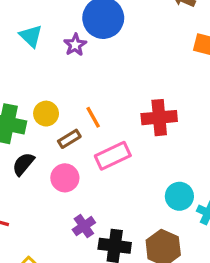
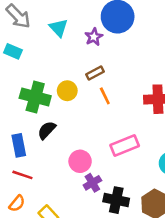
brown rectangle: (69, 139) -> (95, 73), moved
pink rectangle: (113, 156) -> (125, 146), moved
pink circle: (65, 178) -> (80, 161), moved

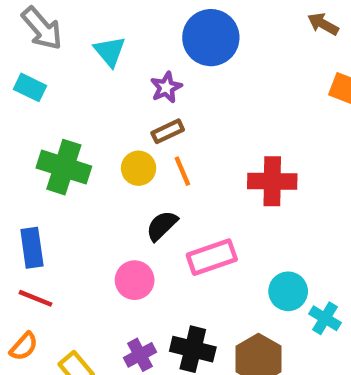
purple star: (94, 37) -> (166, 87), moved
yellow circle: (67, 91) -> (139, 168), moved
black semicircle: (47, 130) -> (162, 226), moved
purple cross: (92, 183) -> (140, 355), moved

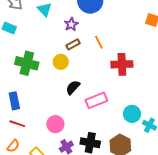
orange line: (182, 171) -> (99, 42), moved
pink circle: (135, 280) -> (55, 124), moved

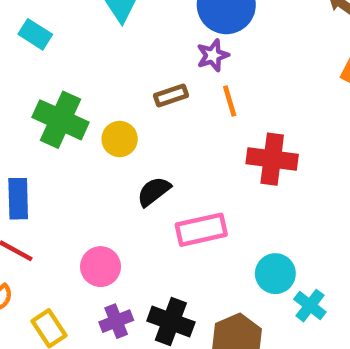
purple star: (71, 24) -> (213, 55), moved
yellow circle: (61, 62) -> (120, 139), moved

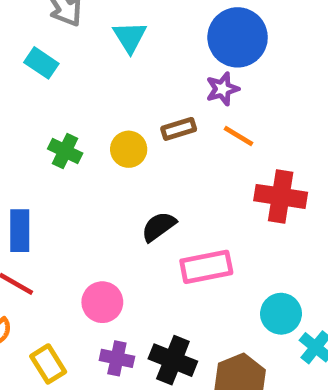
orange line: (230, 101) -> (239, 136), turned -44
green cross: (61, 120) -> (65, 151), size x0.6
yellow circle: (120, 139) -> (129, 149), moved
purple cross: (116, 321) -> (117, 358), turned 32

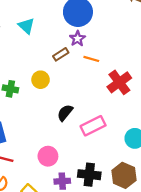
brown rectangle: (179, 129) -> (61, 54), moved
red cross: (281, 196) -> (119, 82), turned -30

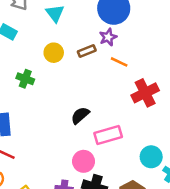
yellow circle: (41, 80) -> (54, 53), moved
pink circle: (48, 156) -> (83, 161), moved

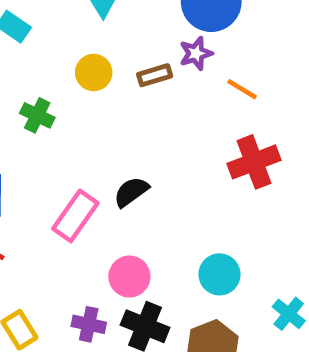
orange line: (119, 62) -> (242, 89), moved
pink rectangle: (108, 135) -> (75, 216), moved, turned -44
cyan circle: (151, 157) -> (219, 274), moved

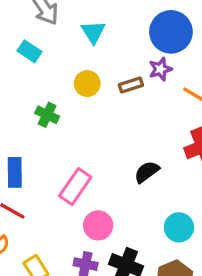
black semicircle: (131, 192) -> (147, 172), moved
pink circle: (129, 277) -> (98, 225), moved

